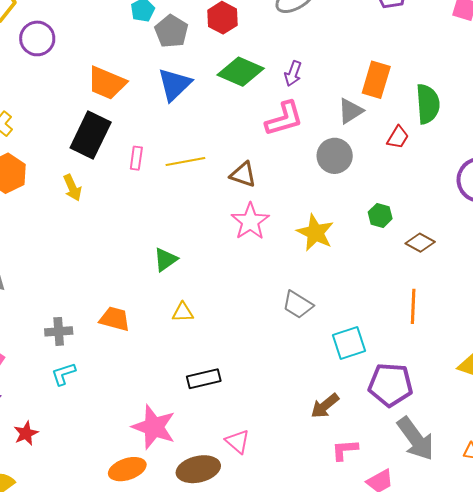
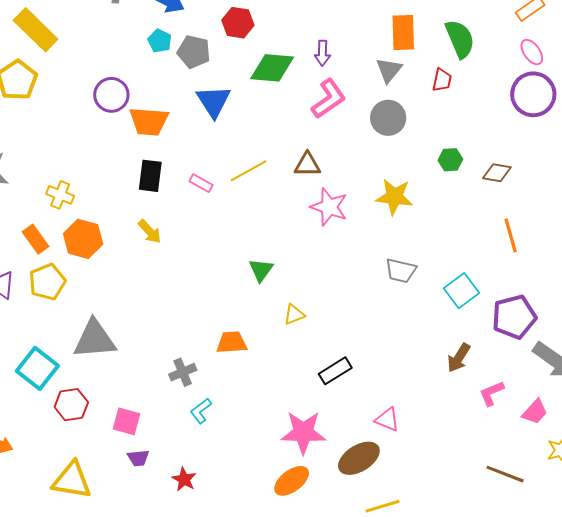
purple circle: (37, 38) -> (111, 95), moved
black rectangle: (91, 135) -> (150, 176), size x0.7
pink rectangle: (136, 158) -> (201, 183), turned -50

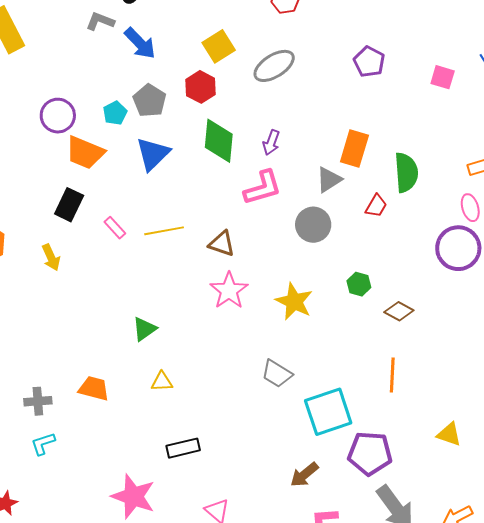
cyan pentagon: (160, 41) -> (115, 113), moved
green diamond: (272, 68) -> (219, 141), turned 72
cyan square: (461, 291) -> (328, 412), size x1.4

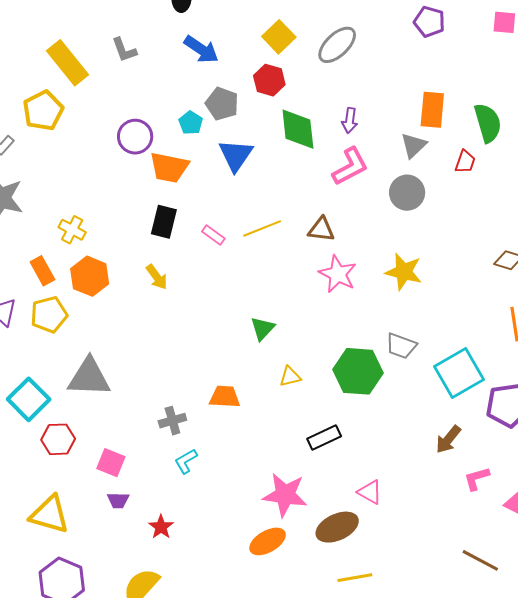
gray L-shape: (100, 21) -> (124, 50), moved, turned -120
green hexagon: (359, 284) -> (358, 371), moved, size x2.0

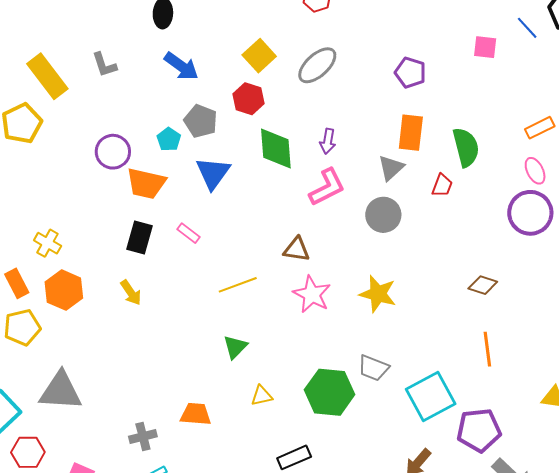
purple pentagon: (429, 22) -> (410, 73), moved
yellow line: (262, 228) -> (238, 285), moved
pink rectangle: (213, 235) -> (188, 233), moved

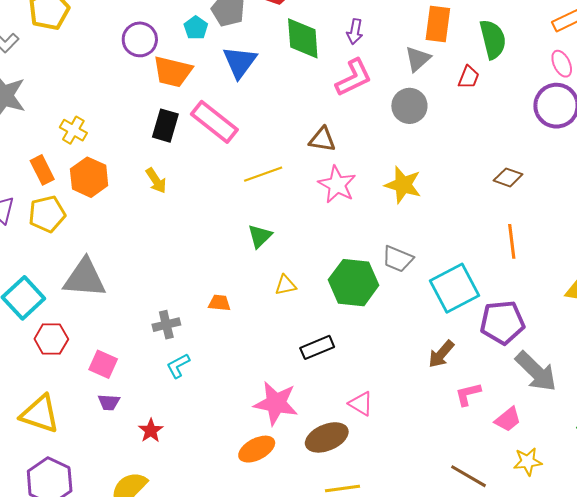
pink rectangle: (188, 233) -> (214, 122), size x2.0
orange trapezoid: (196, 414) -> (219, 303), size x0.7

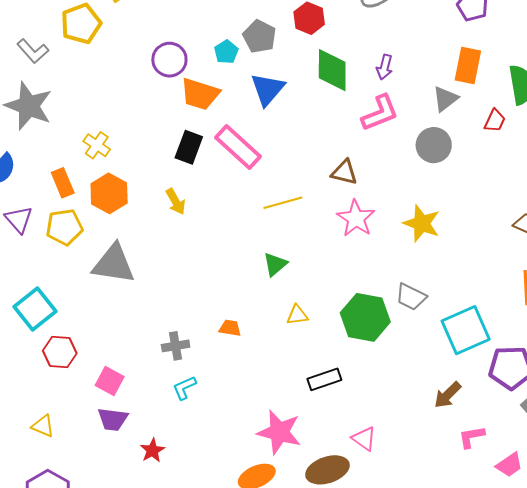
gray triangle: (85, 278) -> (114, 264), moved
purple trapezoid: (109, 402) -> (113, 419), size x1.4
yellow triangle: (40, 414) -> (43, 426), size x0.6

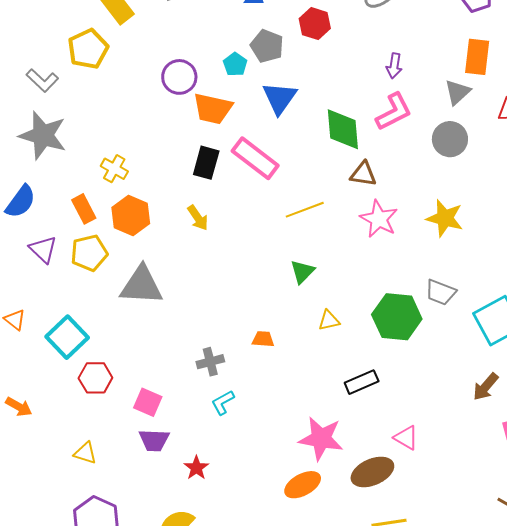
green diamond: (332, 70) -> (343, 129), moved

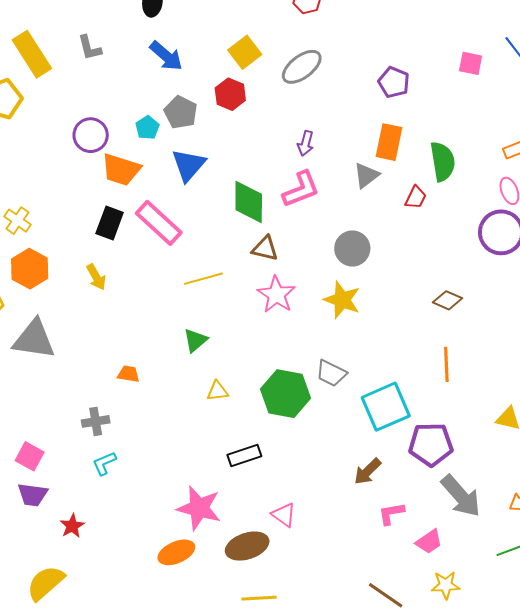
gray circle: (450, 139) -> (352, 248), moved
orange trapezoid: (263, 339) -> (129, 374), moved

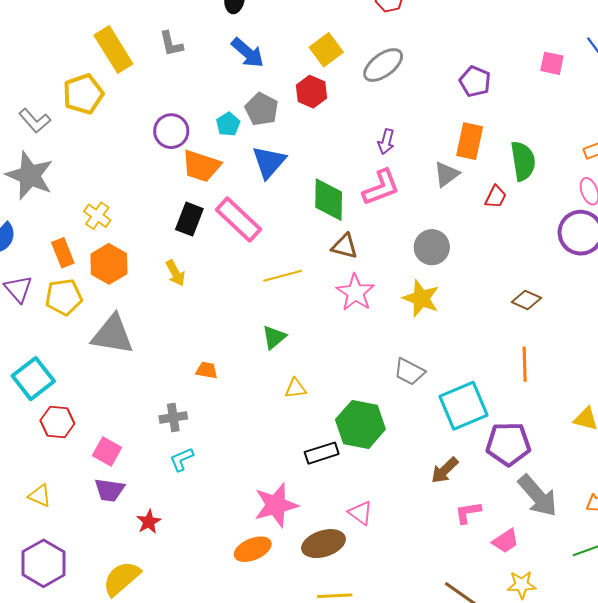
green hexagon: (285, 394) -> (360, 424), moved
pink star: (199, 508) -> (276, 505), turned -30

